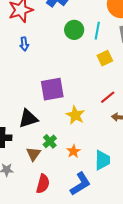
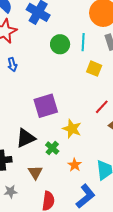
yellow square: (105, 58) -> (94, 69), turned -35
green cross: (50, 141) -> (52, 148), moved

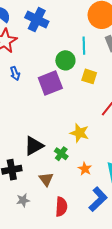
green circle: (60, 44) -> (65, 60), moved
yellow square: (94, 69) -> (89, 76), moved
purple square: (46, 106) -> (50, 83), moved

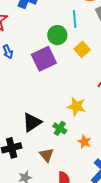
yellow square: (89, 76) -> (82, 49), turned 35

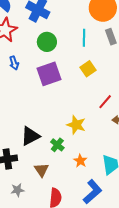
green circle: (57, 35) -> (47, 42), moved

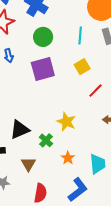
red line: (105, 102) -> (95, 91), moved

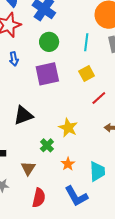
black triangle: (20, 130) -> (23, 115), moved
blue L-shape: (78, 190) -> (76, 196), turned 95

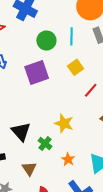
green circle: (49, 42) -> (46, 41), moved
black triangle: (23, 115) -> (21, 132), moved, turned -45

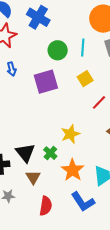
yellow star: (64, 123) -> (70, 134), turned 30
black triangle: (21, 132) -> (25, 153), moved
orange star: (68, 159) -> (73, 170), size x1.6

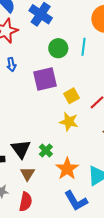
yellow square: (85, 79) -> (72, 96), moved
yellow star: (70, 134) -> (69, 122), moved, turned 30
red semicircle: (46, 206) -> (26, 202), moved

